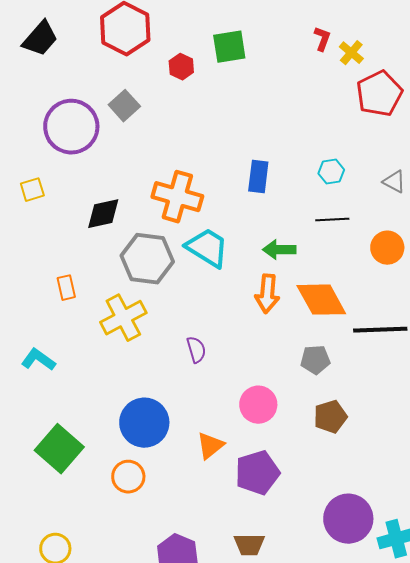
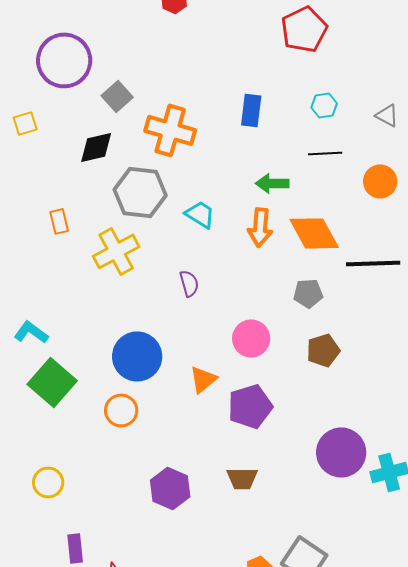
red pentagon: (379, 94) -> (304, 29), moved
gray square: (124, 106) -> (117, 96), moved
cyan trapezoid: (207, 248) -> (200, 214), moved, size x0.7
cyan L-shape: (38, 360) -> (31, 332), moved

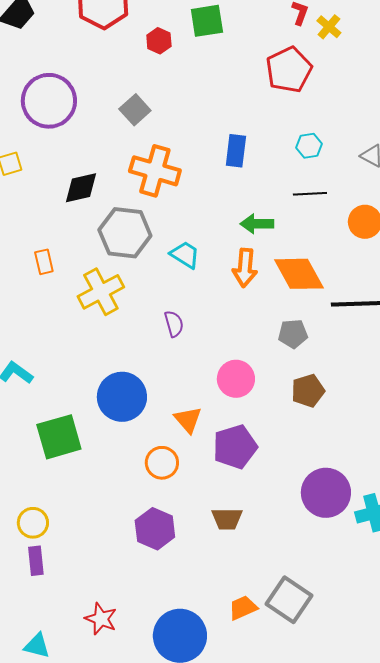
gray square: (117, 96) -> (135, 110), moved
orange triangle: (203, 379) -> (188, 420), turned -32
green square: (52, 382) -> (59, 437), moved, turned 33
orange circle: (121, 410) -> (162, 463), moved
purple rectangle: (75, 548) -> (36, 561), moved

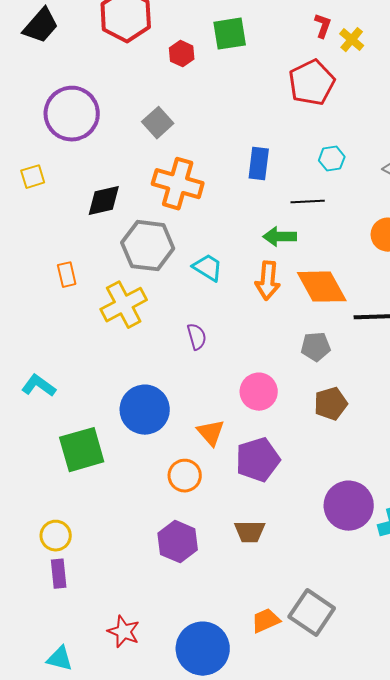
black line: (310, 194) -> (308, 202), moved

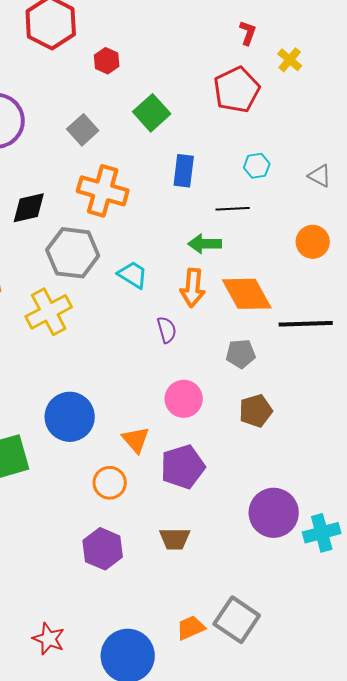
green square: (230, 34) -> (152, 113), moved, turned -33
yellow cross: (352, 40) -> (290, 60), moved
purple semicircle: (197, 337) -> (167, 330), moved

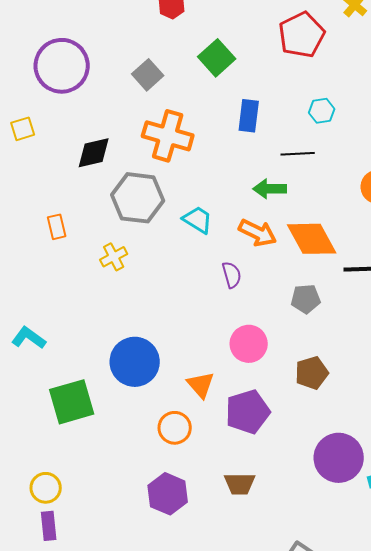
orange arrow: (193, 288) -> (258, 233), turned -69
yellow cross: (49, 312) -> (114, 257), size x0.6
brown pentagon: (256, 411) -> (312, 373), moved

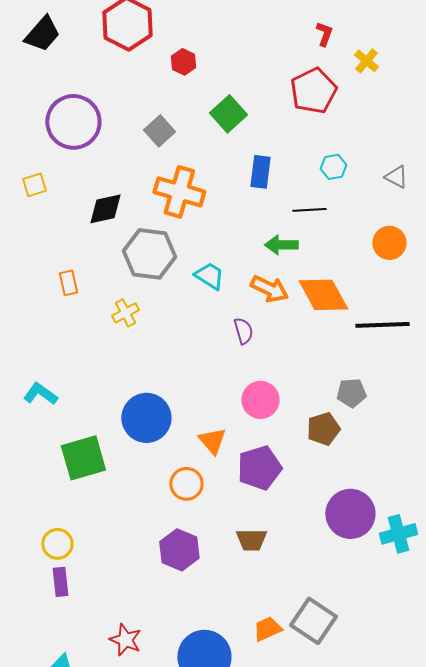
gray pentagon: (306, 299) -> (351, 393), moved

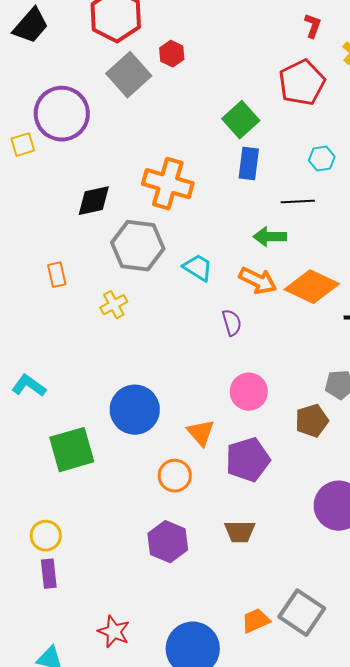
green square: (228, 114) -> (241, 120), moved
gray square: (159, 131) -> (129, 75), moved, size x1.4
yellow square: (34, 185) -> (23, 145), moved
orange diamond: (323, 295) -> (312, 287), turned -36

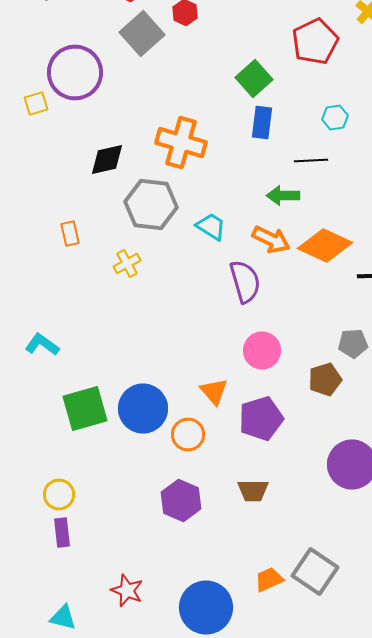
purple semicircle: (232, 323) -> (245, 282), size x1.6
blue circle: (135, 410) -> (143, 408), moved

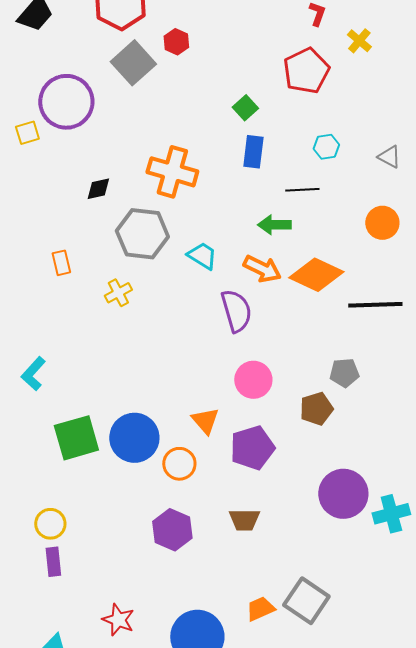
green square: (254, 78) -> (245, 108), size x0.7
black diamond: (107, 160) -> (98, 189), size x0.7
cyan L-shape: (42, 344) -> (33, 374), turned -84

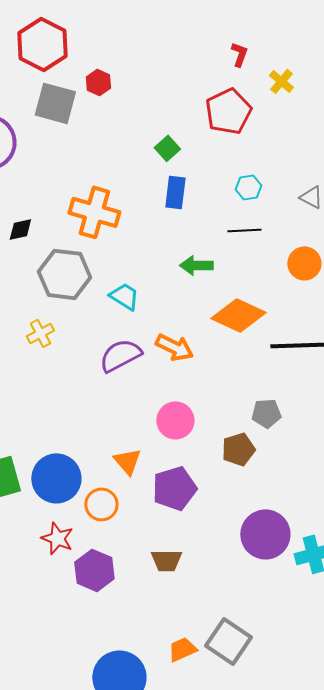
gray square: (133, 63) -> (55, 103), turned -33
black line: (302, 190) -> (244, 230), moved
orange arrow: (262, 269) -> (174, 347), moved
purple semicircle: (236, 311) -> (120, 355), moved, turned -102
red star: (118, 620) -> (57, 538), moved

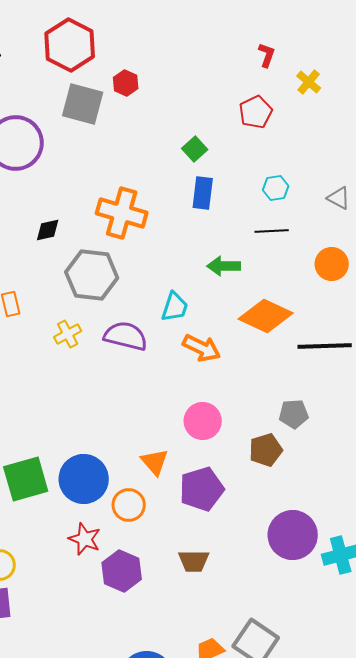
red pentagon: (228, 111) -> (256, 112), size x0.7
cyan trapezoid: (124, 296) -> (175, 307), moved, turned 76
purple semicircle: (120, 355) -> (126, 336), moved, turned 42

